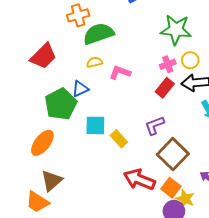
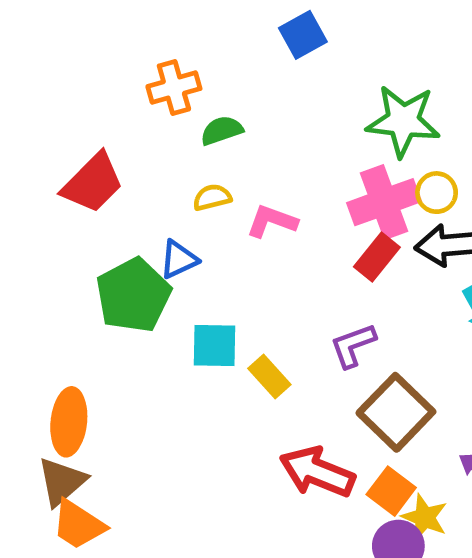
green semicircle: (98, 34) -> (222, 130), size x0.6
pink cross: (168, 64) -> (384, 202), size x1.8
orange ellipse: (42, 143) -> (69, 422), moved, turned -32
brown triangle: (52, 181) -> (62, 482), moved

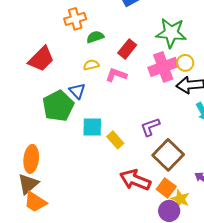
red rectangle: (377, 257) -> (127, 49), moved
blue triangle: (179, 259) -> (77, 91), turned -48

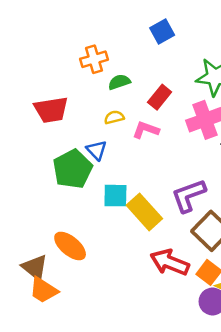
red trapezoid: (41, 59) -> (51, 110), turned 36
purple L-shape: (150, 127) -> (189, 196), size x1.4
yellow rectangle: (115, 140) -> (144, 212), size x1.6
orange ellipse: (31, 159) -> (70, 246), moved, turned -56
brown triangle: (28, 184) -> (35, 267), turned -40

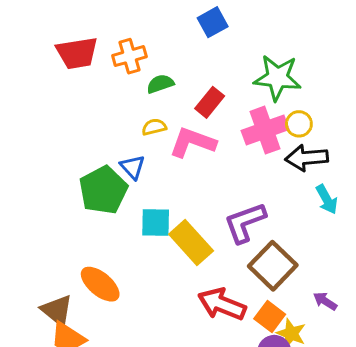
red trapezoid: (51, 110) -> (77, 53), moved
pink L-shape: (146, 130) -> (193, 142), size x1.4

